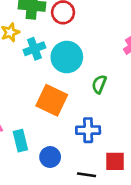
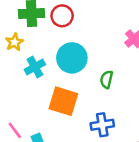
cyan cross: (34, 49) -> (35, 67), moved

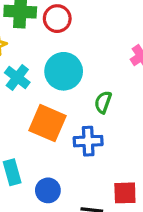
cyan cross: (35, 67) -> (17, 77), turned -30
blue cross: (102, 125) -> (88, 141), moved

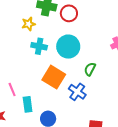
cyan cross: (17, 77) -> (39, 46), turned -35
blue cross: (88, 141) -> (77, 92), turned 30

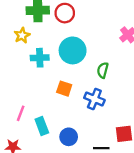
orange square: (54, 77) -> (64, 89), size x0.6
pink line: (12, 90) -> (21, 113), turned 56

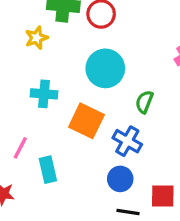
cyan cross: (40, 58) -> (44, 94), moved
orange square: (64, 89) -> (86, 121), size x1.5
blue circle: (69, 137) -> (120, 179), moved

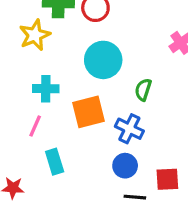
yellow star: (37, 38) -> (35, 35), size x1.4
orange square: (86, 121) -> (89, 112), turned -36
pink line: (20, 148) -> (35, 126), moved

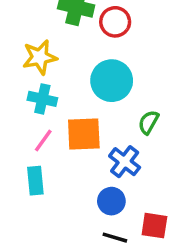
yellow star: (35, 35) -> (40, 57), moved
pink line: (35, 126) -> (43, 140), moved

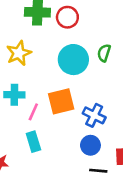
cyan cross: (42, 99) -> (14, 95), moved
green semicircle: (149, 122) -> (104, 53), moved

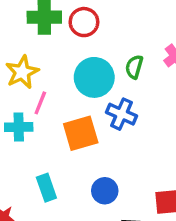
pink line: (33, 112) -> (40, 103), moved
blue cross: (94, 115) -> (122, 114), moved
blue circle: (90, 145) -> (105, 191), moved

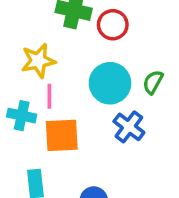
pink line: (40, 103) -> (49, 96), turned -35
orange square: (81, 133) -> (62, 135), moved

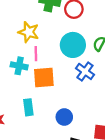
yellow star: (38, 61) -> (29, 32), turned 30

